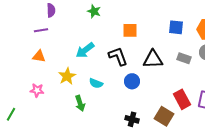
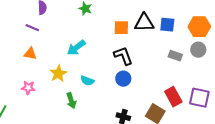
purple line: (41, 30) -> (32, 28), turned 32
black L-shape: (118, 56) -> (123, 56), moved
black triangle: (153, 59) -> (144, 23), moved

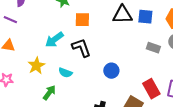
orange square: (121, 28) -> (82, 20), moved
black L-shape: (123, 56) -> (81, 48), moved
blue circle: (123, 79) -> (111, 71), moved
green arrow: (71, 101) -> (49, 93), turned -126

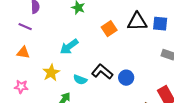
orange square: (82, 20) -> (109, 29), moved, turned -35
black L-shape: (81, 48) -> (102, 72), moved, turned -30

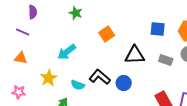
black triangle: (137, 22) -> (135, 55), moved

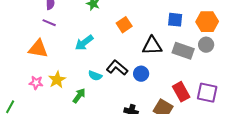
purple line: (23, 32) -> (49, 23), moved
orange triangle: (21, 58) -> (38, 49), size x1.5
gray rectangle: (166, 60) -> (183, 51), size x1.5
yellow star: (49, 78) -> (57, 80), moved

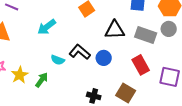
yellow star: (57, 80) -> (20, 75), moved
red rectangle: (181, 92) -> (141, 65), moved

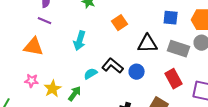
cyan arrow: (47, 27) -> (80, 41), turned -36
cyan semicircle: (58, 60) -> (91, 74), turned 128

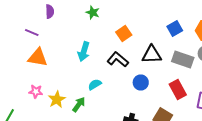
blue square: (171, 18) -> (175, 28), turned -35
purple line: (45, 21) -> (32, 32), moved
black L-shape: (113, 66) -> (118, 60), moved

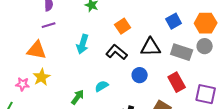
purple line: (32, 32) -> (49, 25), moved, turned -40
cyan semicircle: (95, 84) -> (102, 86), moved
pink star: (36, 92) -> (23, 84), moved
yellow star: (57, 100) -> (42, 77), moved

